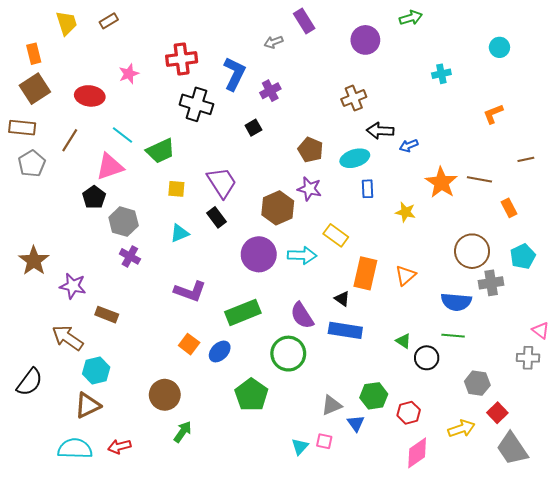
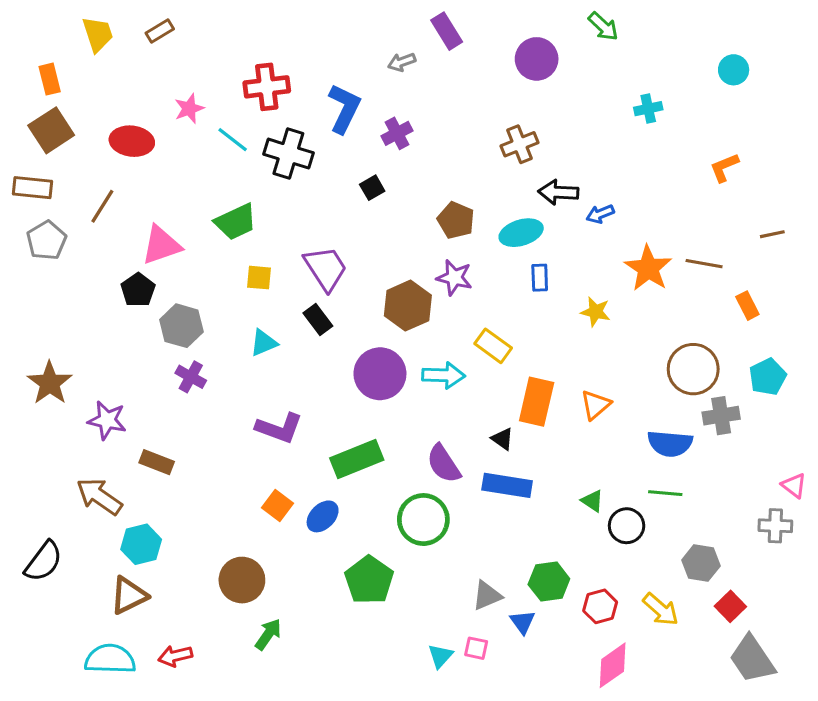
green arrow: (411, 18) -> (603, 26), turned 60
cyan line: (122, 135) -> (233, 140), moved
yellow arrow: (461, 429) -> (661, 609), moved, turned 60

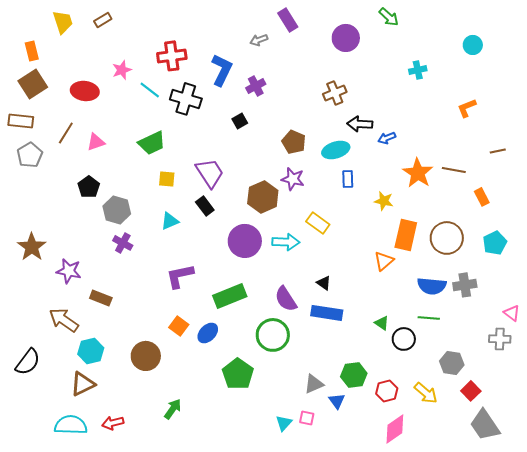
pink triangle: (161, 245) -> (96, 142), moved, size x0.7
orange rectangle: (537, 402) -> (406, 235), moved
gray cross: (721, 416) -> (465, 285), moved
purple L-shape: (279, 428) -> (180, 276), turned 148
brown circle: (242, 580) -> (146, 356), moved

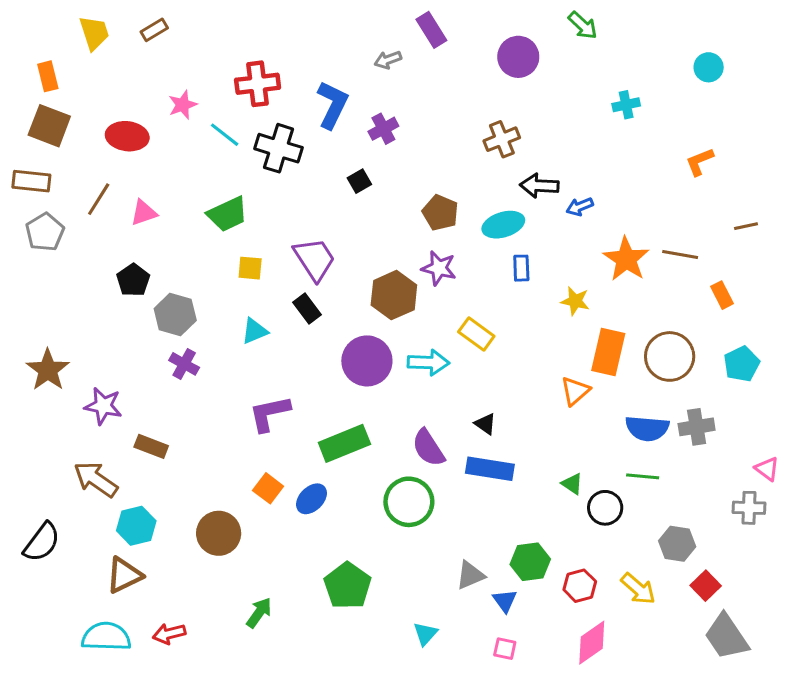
brown square: (33, 84) -> (49, 126), turned -36
green pentagon: (238, 374) -> (347, 586), moved
pink square: (307, 418) -> (505, 649), moved

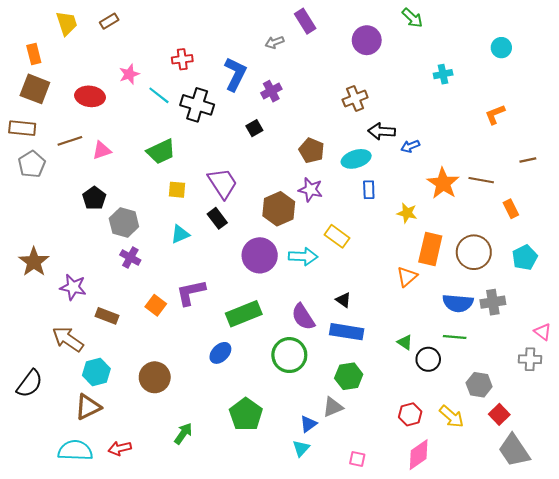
red cross: (258, 84) -> (182, 59), size x0.7
brown line: (99, 199) -> (70, 141), turned 40
orange square: (268, 488) -> (156, 305), moved
green hexagon: (530, 562) -> (349, 376), moved
blue triangle: (505, 601) -> (308, 424), moved, turned 30

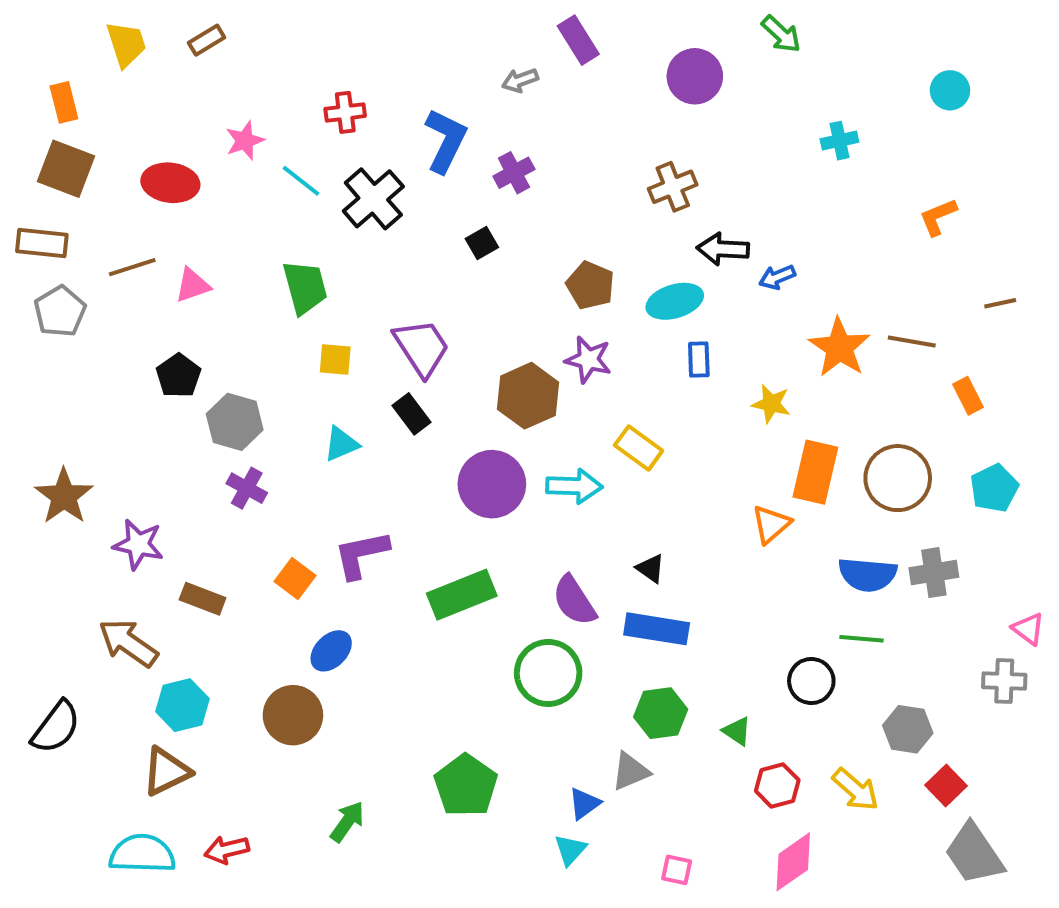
black cross: (197, 105) -> (373, 199), turned 32
green trapezoid: (161, 152) -> (305, 287), turned -80
green triangle: (405, 342) -> (737, 731), moved
blue ellipse: (220, 353) -> (331, 651), moved

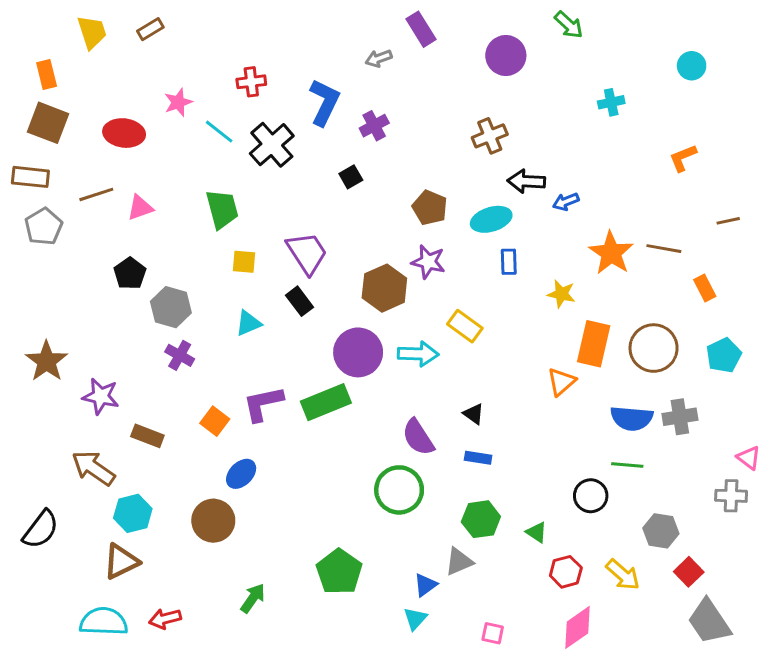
green rectangle: (462, 595) -> (326, 402), moved
blue rectangle: (657, 629) -> (478, 458), size x0.6

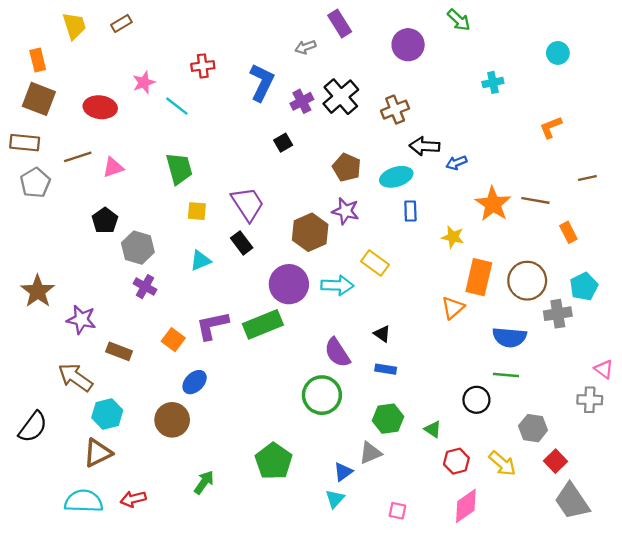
black cross: (272, 145) -> (341, 97), moved
gray cross: (680, 417) -> (558, 314), moved

